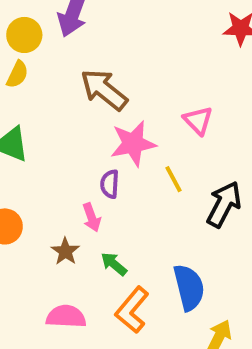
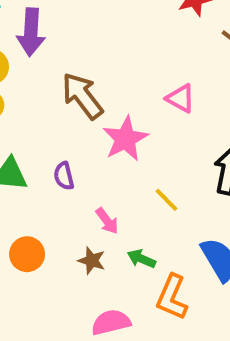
brown arrow: (104, 90) -> (82, 96), turned 30
yellow line: (174, 179) -> (166, 200), moved
purple semicircle: (110, 184) -> (64, 176), moved

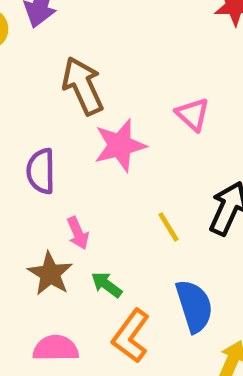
purple semicircle: (64, 176) -> (41, 171), size x1.4
yellow line: (166, 200) -> (168, 227), moved
brown star: (92, 261) -> (50, 274), size x1.4

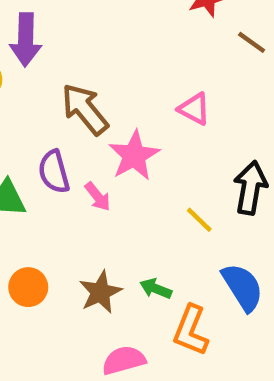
purple semicircle: (41, 171) -> (54, 172), moved
pink arrow: (78, 233) -> (98, 197), moved
brown star: (50, 274) -> (100, 292), turned 30

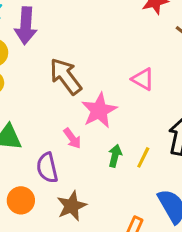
purple semicircle: (54, 172) -> (47, 168), moved
yellow line: (199, 220) -> (143, 157), turned 70
green arrow: (156, 289) -> (115, 156), moved, turned 80

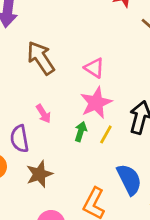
pink triangle: (143, 79) -> (94, 68), moved
pink star: (99, 110) -> (96, 103), moved

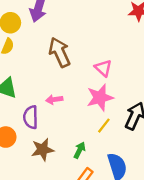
pink arrow: (43, 114) -> (54, 100), turned 105
green arrow: (81, 131) -> (80, 150), moved

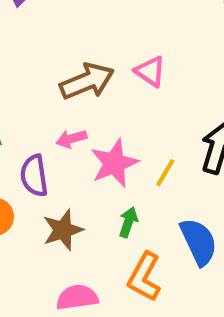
brown arrow: (60, 52) -> (87, 81), moved, turned 100
pink star: (100, 98) -> (114, 163), moved

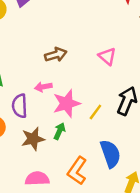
pink triangle: (150, 71) -> (107, 56), moved
brown arrow: (87, 81) -> (56, 55), size x0.7
green arrow: (128, 222) -> (59, 131), moved

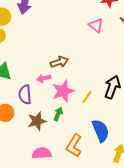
brown arrow: (56, 55) -> (59, 62), moved
pink triangle: (107, 56) -> (96, 25), moved

